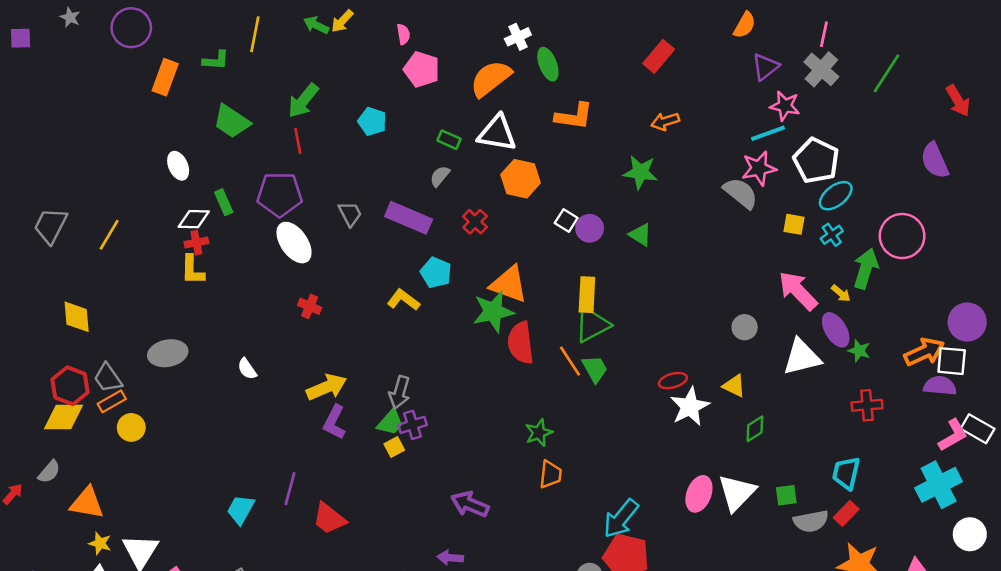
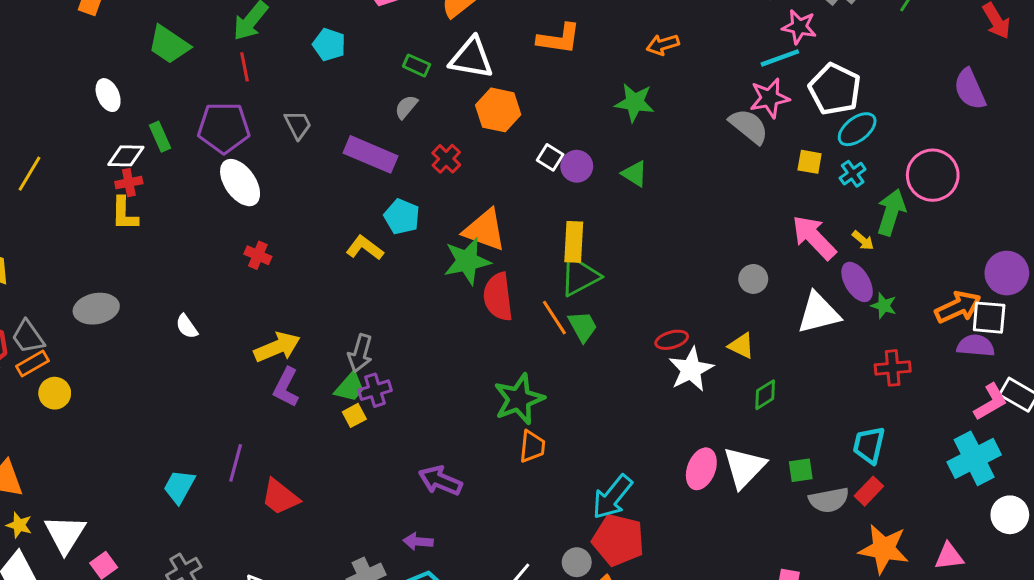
gray trapezoid: (350, 214) -> (298, 125), moved
green star: (539, 433) -> (519, 399), size x1.6

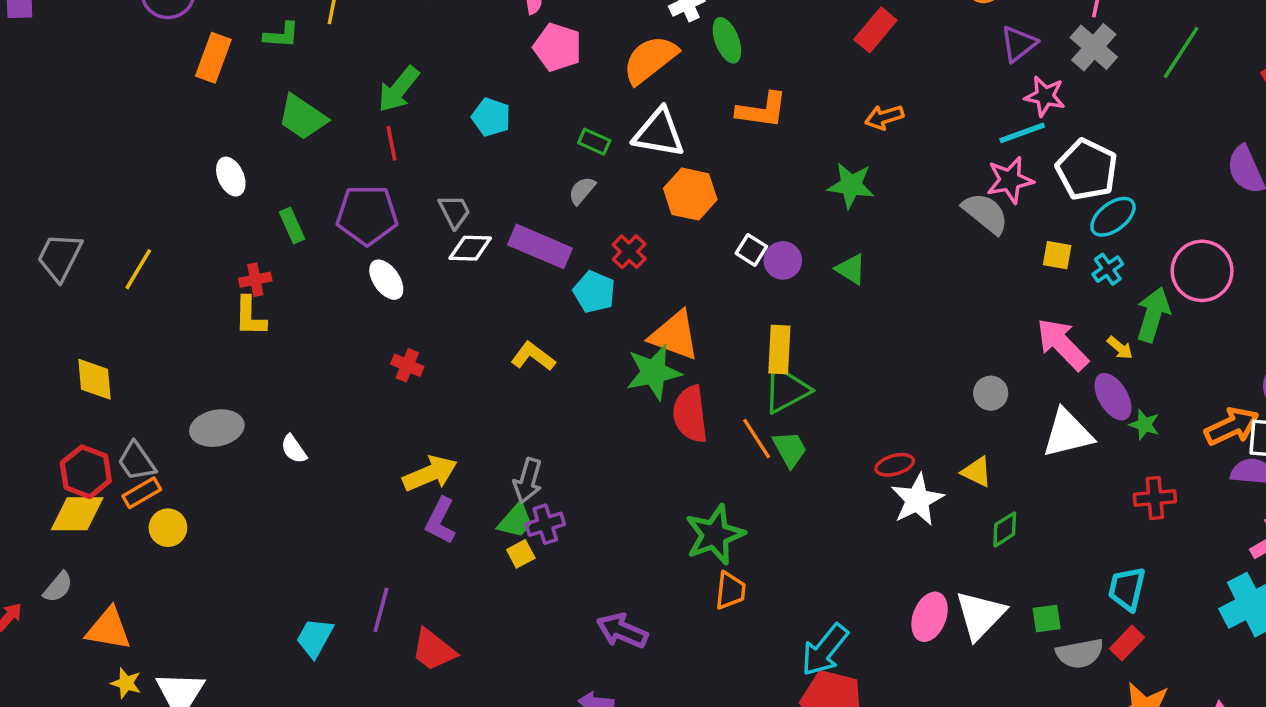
white diamond: (126, 156) -> (470, 248), moved
white ellipse: (240, 183) -> (386, 280), size x0.7
cyan pentagon: (402, 217) -> (594, 292), moved
white semicircle: (187, 326) -> (294, 449), moved

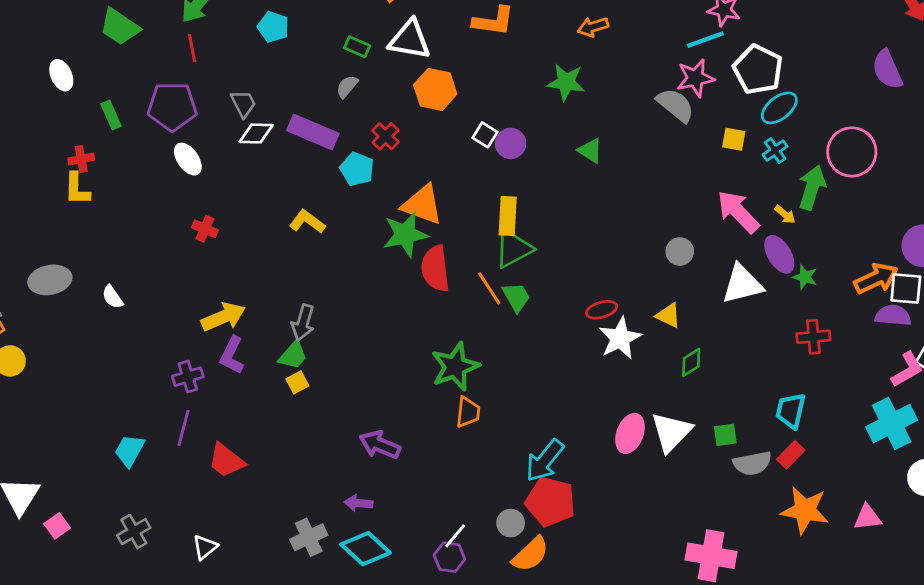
green triangle: (851, 269) -> (590, 151), moved
purple cross: (545, 524) -> (188, 377), moved

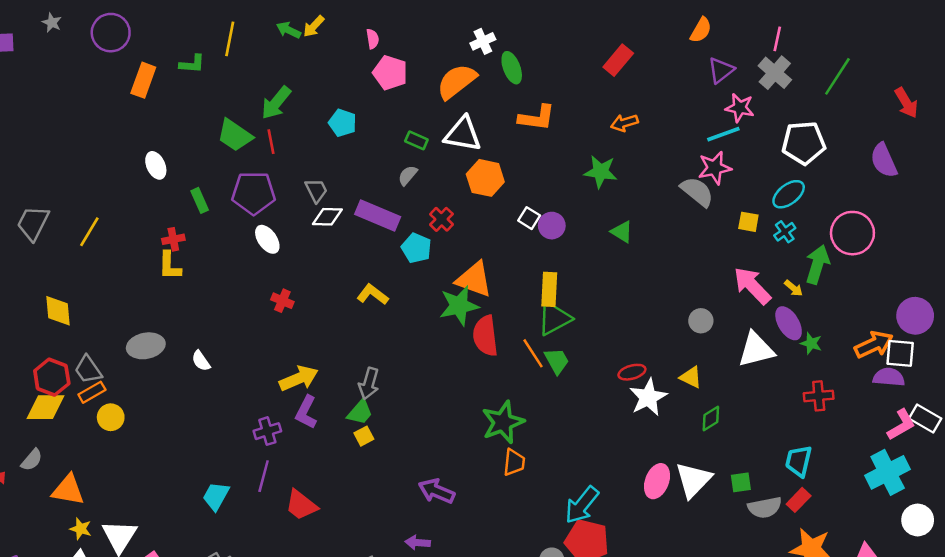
green trapezoid: (120, 27) -> (235, 135), moved
white pentagon: (758, 69) -> (804, 143), moved, turned -30

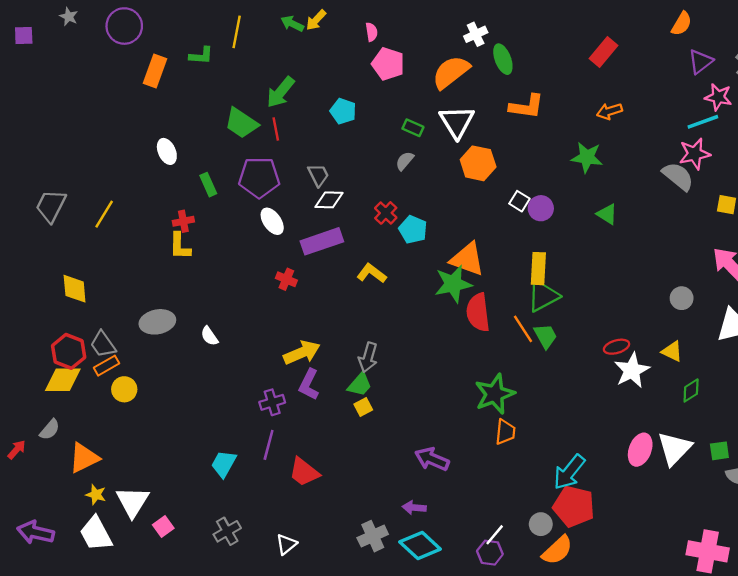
white triangle: (463, 134) -> (457, 122), turned 48
purple rectangle: (378, 216) -> (322, 241), moved, turned -42
red cross: (441, 219) -> (386, 213), moved
orange triangle: (68, 490) -> (84, 458), turned -36

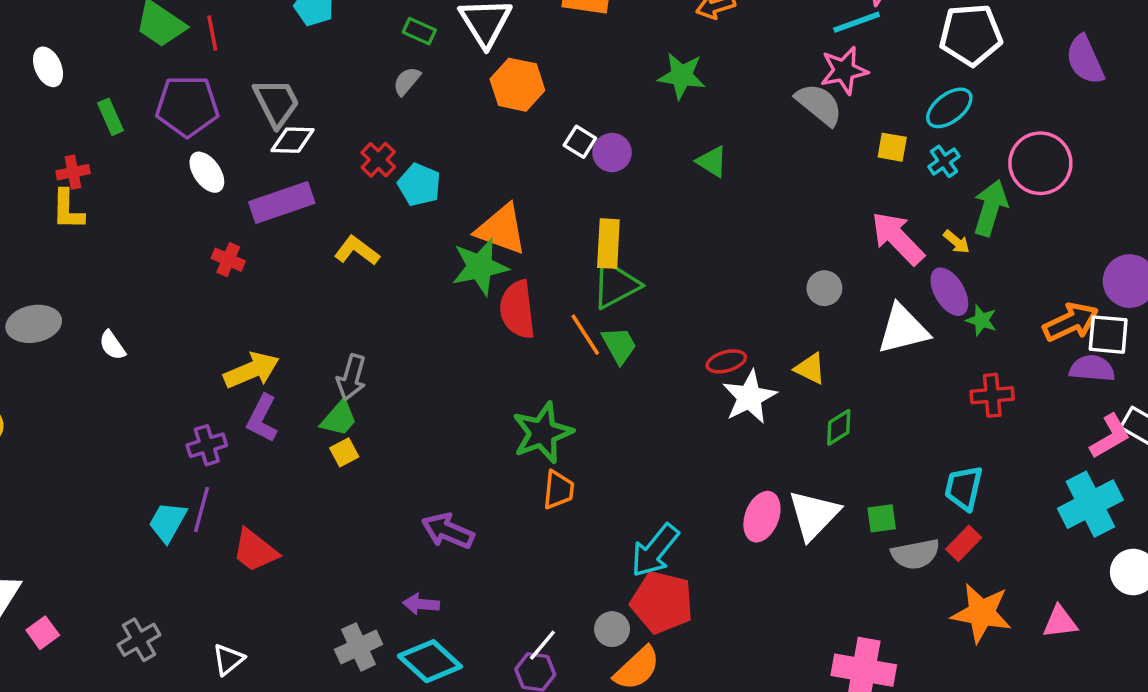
gray trapezoid: (318, 175) -> (276, 103), size x1.4
cyan trapezoid: (224, 464) -> (168, 522), moved

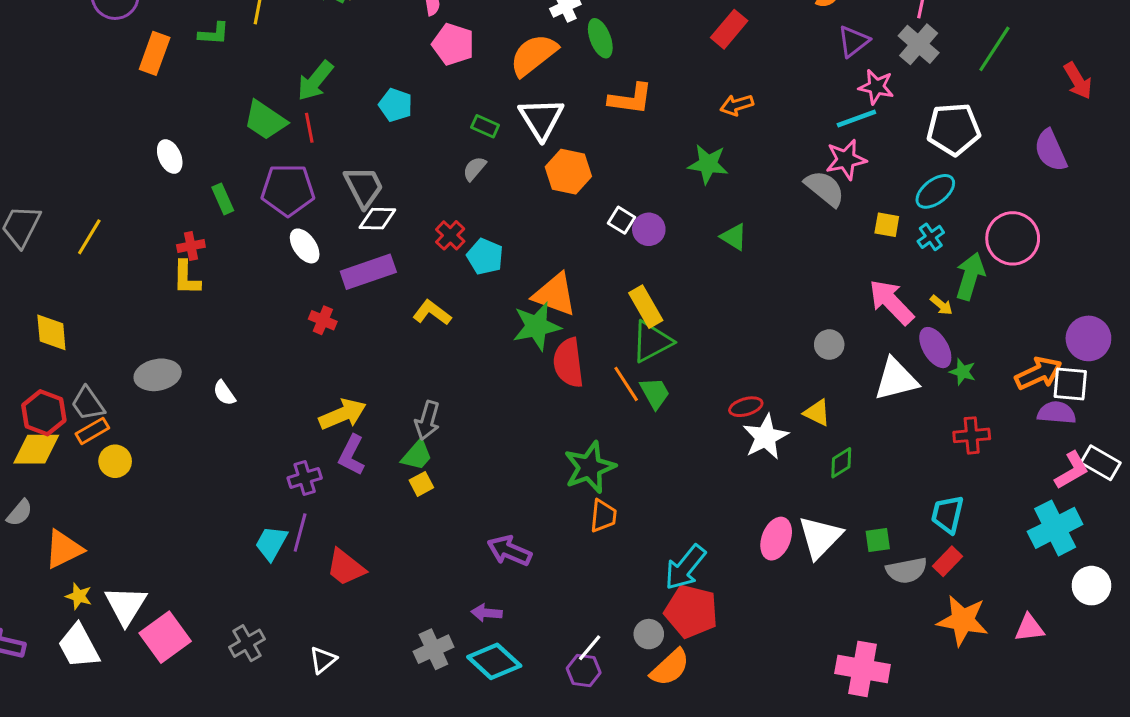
yellow rectangle: (608, 244) -> (646, 307), turned -33
pink square: (43, 633) -> (165, 637), size x1.8

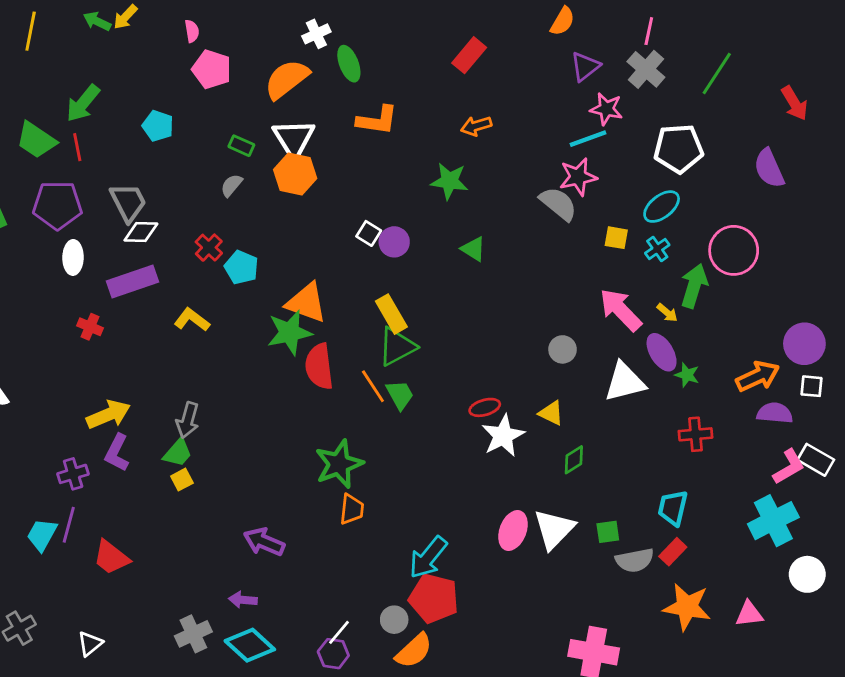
orange hexagon: (568, 172) -> (295, 174), moved
white ellipse: (305, 246) -> (73, 257), turned 36
white square: (1070, 384) -> (812, 386), moved, size x0.7

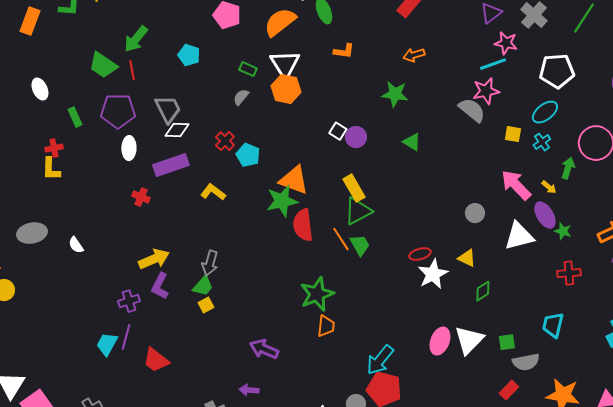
orange L-shape: (377, 120) -> (344, 51), size x0.7
green arrow: (694, 286) -> (568, 168), size x0.7
red rectangle: (673, 552) -> (509, 390), moved

